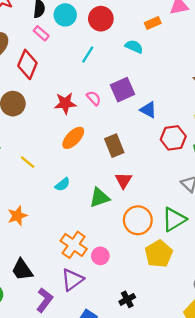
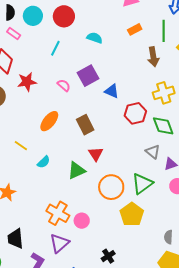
orange rectangle: (153, 23) -> (135, 29), moved
red star: (65, 103) -> (27, 82), moved
yellow line: (28, 162) -> (21, 146), moved
black trapezoid: (22, 270) -> (15, 239), turned 35

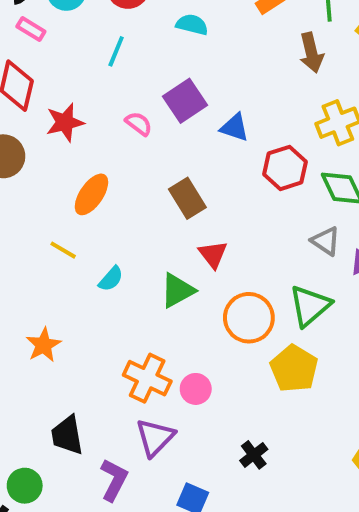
orange ellipse: (49, 121) -> (91, 194), moved

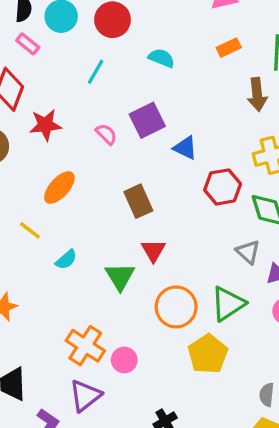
green triangle: (177, 290) -> (120, 276), turned -40

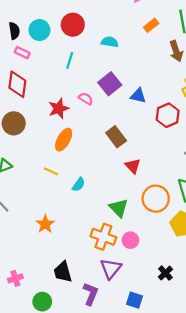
red star: (45, 125) -> (59, 108), moved
green triangle: (120, 276) -> (119, 208), moved

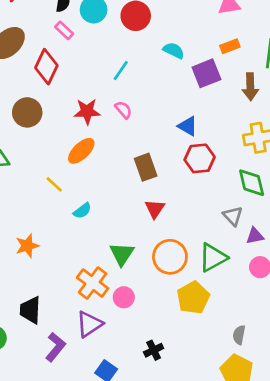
cyan line: (70, 60) -> (121, 71), moved
purple square: (110, 84) -> (206, 73), moved
red hexagon: (168, 115) -> (200, 158), moved

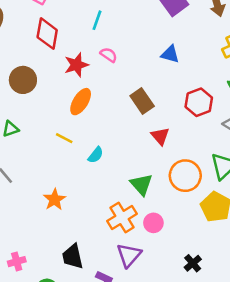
red diamond: (46, 67) -> (47, 34), moved
red hexagon: (200, 158) -> (199, 102), moved
orange cross: (93, 283) -> (122, 217), turned 36

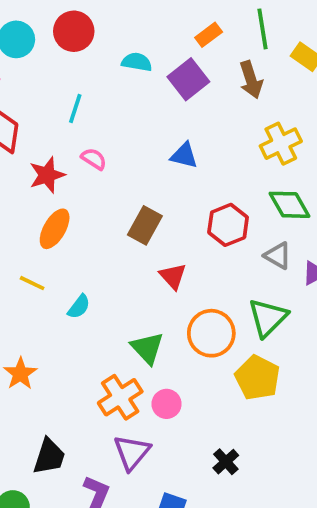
brown rectangle: (142, 101) -> (145, 225), turned 65
black trapezoid: (73, 256) -> (49, 457), turned -148

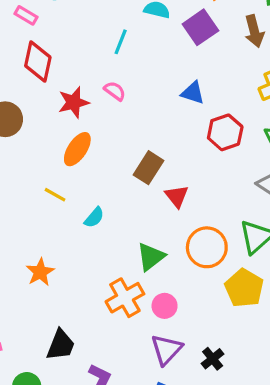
cyan line: (75, 109) -> (121, 42), moved
brown rectangle: (145, 225) -> (149, 168), moved
red hexagon: (228, 225) -> (225, 132), moved
green triangle: (147, 348) -> (151, 257), turned 32
purple triangle: (132, 452) -> (166, 349), moved

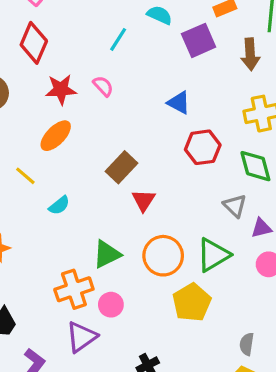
purple triangle: (166, 349) -> (81, 337), moved

